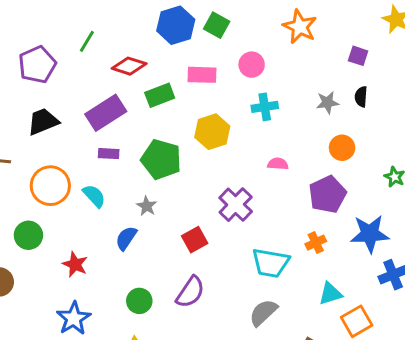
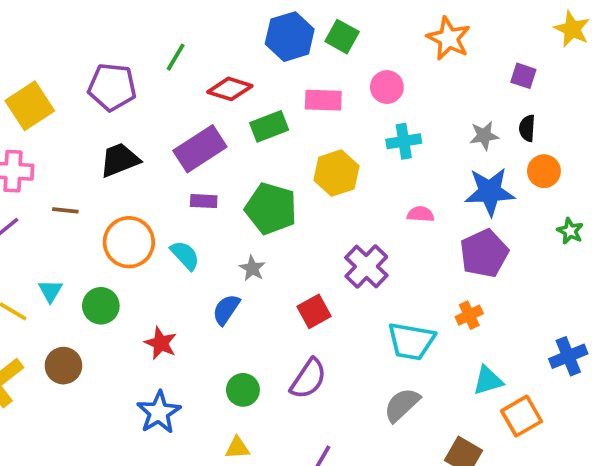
purple pentagon: (37, 65) -> (112, 87), turned 30
orange circle: (342, 148) -> (544, 171), moved
blue star: (370, 234) -> (490, 192), moved

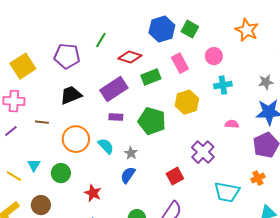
pink rectangle: (323, 100) -> (180, 63), turned 60
gray star: (252, 268) -> (131, 153), moved

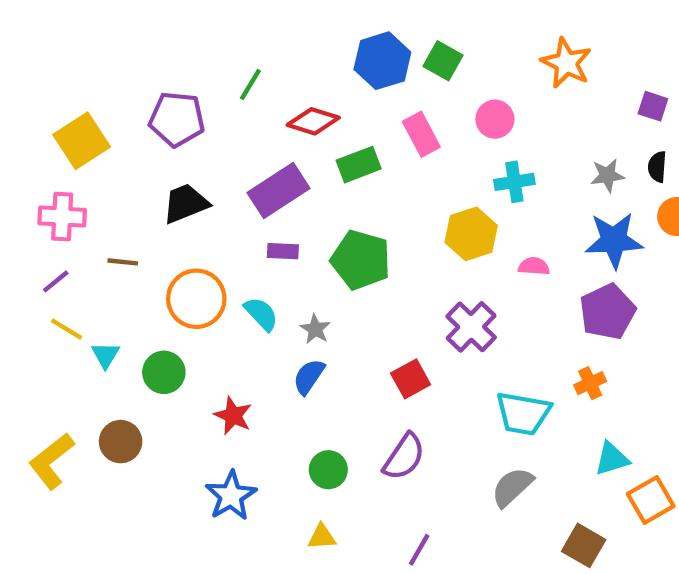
yellow hexagon: (187, 102) -> (471, 234), moved
yellow line: (14, 176) -> (66, 329), moved

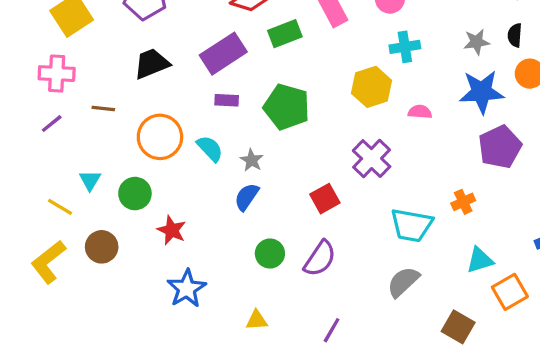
purple pentagon: (607, 312) -> (500, 147), moved
yellow line: (66, 329) -> (60, 207), moved
red star: (233, 416) -> (172, 230), moved
green circle: (328, 470) -> (270, 254), moved

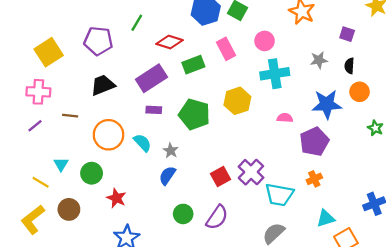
gray star: (477, 42) -> (319, 60), moved
cyan cross: (405, 47) -> (275, 74), size x1.4
yellow hexagon: (372, 87) -> (237, 101), moved
purple pentagon: (500, 147) -> (314, 142), moved
purple cross: (372, 159) -> (251, 172), moved

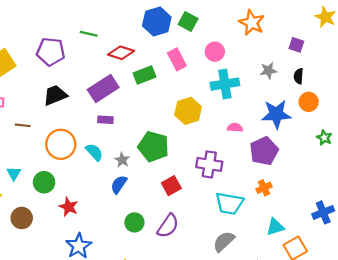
green line: (137, 23) -> (89, 34), turned 72
green pentagon: (194, 114) -> (153, 147), moved
purple cross: (251, 172) -> (209, 164), moved, turned -35

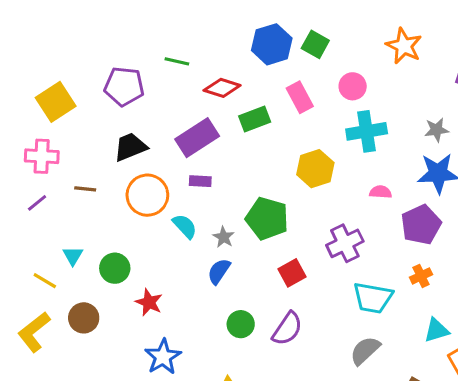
gray star: (268, 71) -> (437, 130), moved
orange circle: (61, 144) -> (147, 195), moved
purple cross: (209, 164) -> (345, 243), turned -35

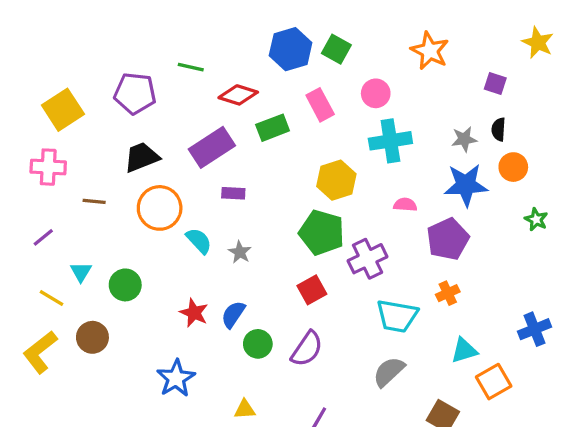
purple rectangle: (200, 181) -> (233, 193), moved
purple line: (37, 203) -> (43, 237), moved
green pentagon: (267, 218) -> (322, 233), moved
blue semicircle: (219, 271) -> (233, 314), moved
red star: (149, 302) -> (194, 313), moved

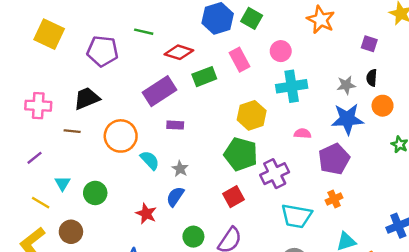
yellow square: (63, 110) -> (49, 34), moved, turned -32
black trapezoid: (142, 157) -> (87, 98), moved
blue semicircle: (233, 314) -> (175, 197), moved

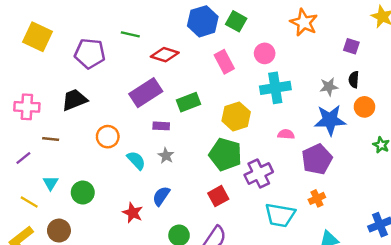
green rectangle: (204, 77) -> (189, 102), moved
brown line: (72, 131) -> (51, 139), moved
orange circle: (121, 136) -> (108, 137), size x0.7
gray star: (180, 169) -> (166, 156), moved

